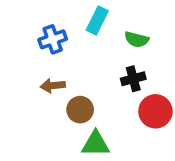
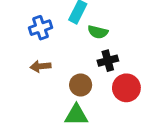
green semicircle: (137, 39) -> (98, 32), moved
brown circle: (80, 110) -> (81, 85), moved

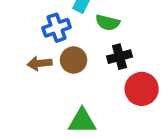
blue cross: (40, 28) -> (57, 28), moved
brown circle: (81, 85) -> (74, 60), moved

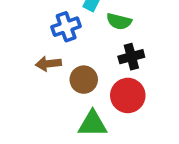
brown circle: (74, 60) -> (84, 80), moved
red circle: (142, 89) -> (128, 95), moved

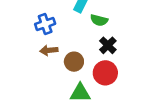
blue cross: (66, 27) -> (45, 24), moved
black cross: (131, 57) -> (108, 45), turned -30

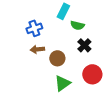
red circle: (105, 73) -> (92, 74), moved
green triangle: (80, 93) -> (62, 83), turned -36

